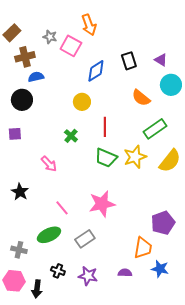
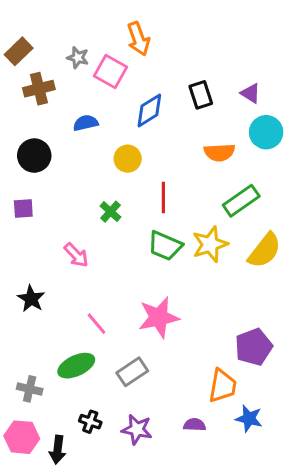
blue semicircle: (36, 77) -> (86, 123), moved
orange semicircle: (141, 98) -> (219, 152), turned -42

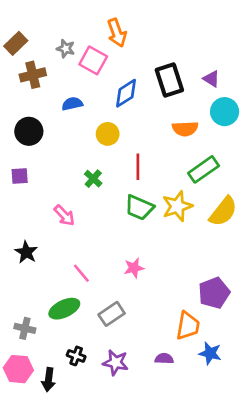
black rectangle: (201, 95) -> (169, 80), size x1.4
pink star: (159, 317) -> (134, 268), size x0.6

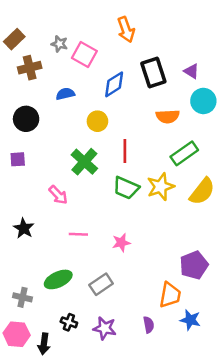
orange arrow: (117, 33) -> (126, 30), moved
green cross: (93, 179) -> (84, 162), size x1.6
pink line: (81, 273) -> (78, 234), moved, turned -48
purple semicircle: (164, 359) -> (149, 325), turned 77

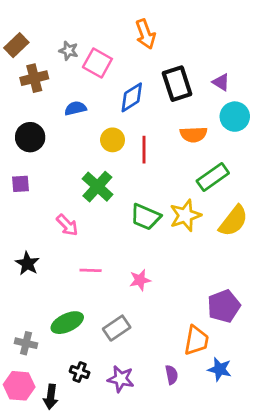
red line: (125, 151) -> (144, 150), moved

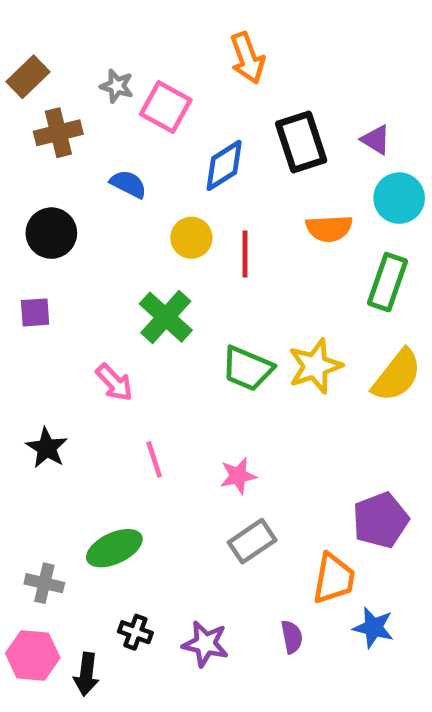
blue semicircle: (75, 108) -> (128, 184), turned 40
green rectangle: (213, 177) -> (387, 282), moved, turned -36
pink line: (91, 270) -> (154, 459), turned 70
gray rectangle: (117, 328) -> (252, 541), moved

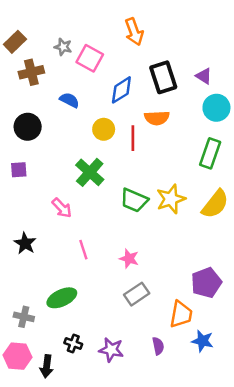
orange semicircle: (329, 228) -> (157, 118), moved
pink star: (238, 476) -> (129, 259), turned 30

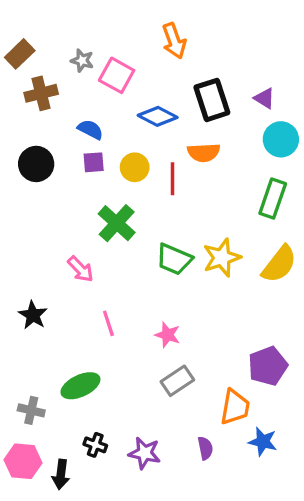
blue diamond: (121, 90) -> (158, 116), turned 60
purple square: (19, 170) -> (94, 162), moved

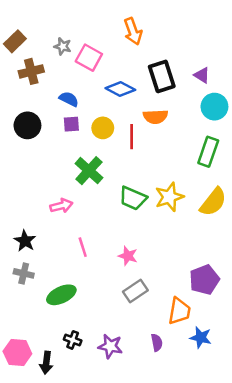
pink arrow: (80, 269) -> (61, 206), turned -60
gray cross: (31, 410) -> (24, 273), moved

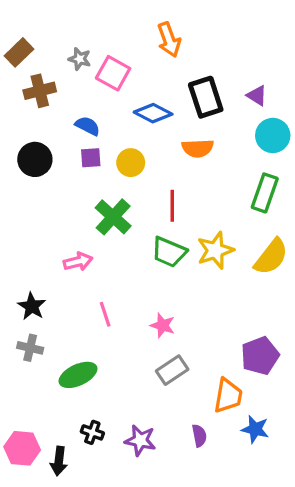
red line: (132, 137) -> (172, 206), moved

